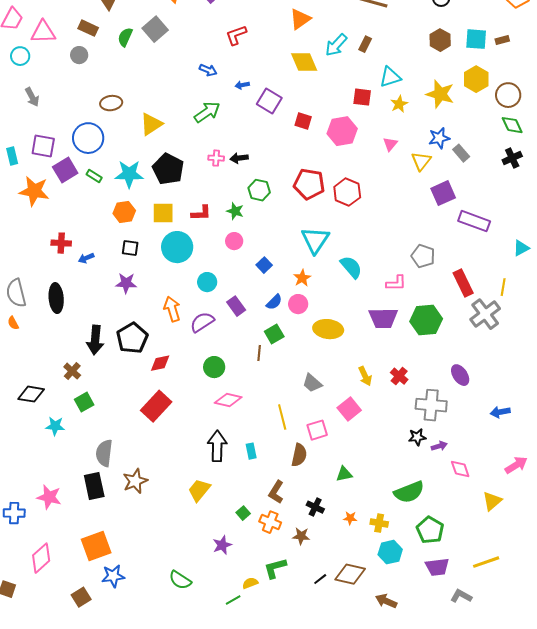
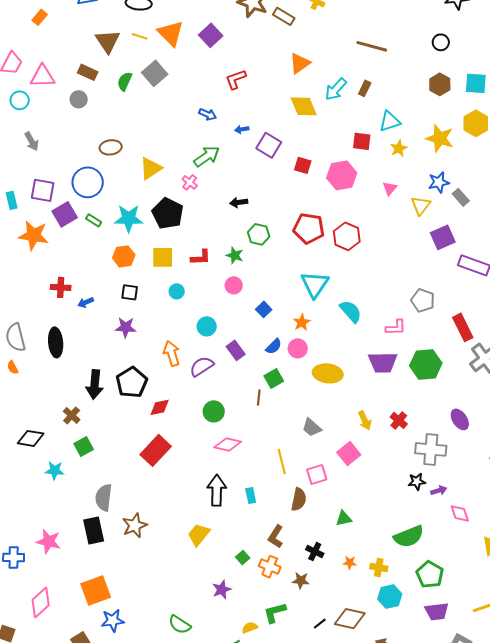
pink cross: (216, 158) -> (190, 182), moved, turned 35
cyan circle: (177, 247) -> (177, 291), size x0.5

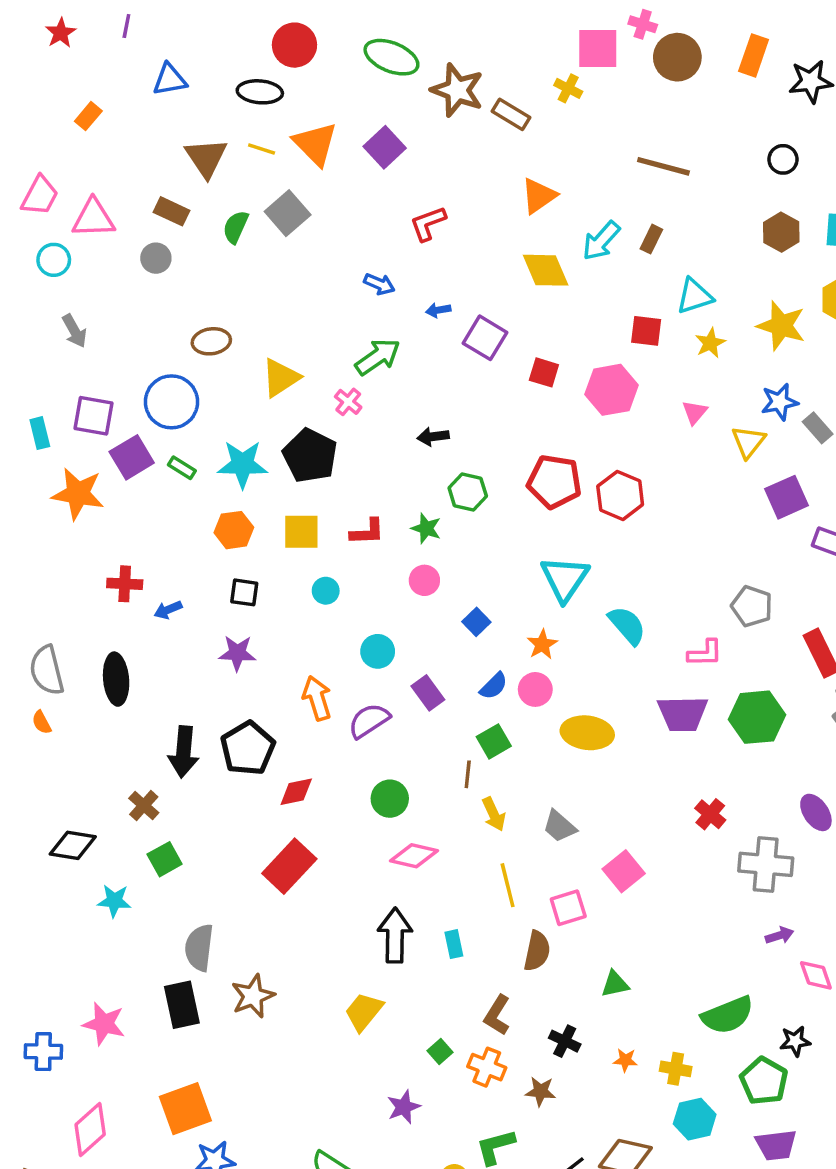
yellow arrow: (365, 420) -> (494, 814), moved
black star: (417, 481) -> (795, 1041), moved

